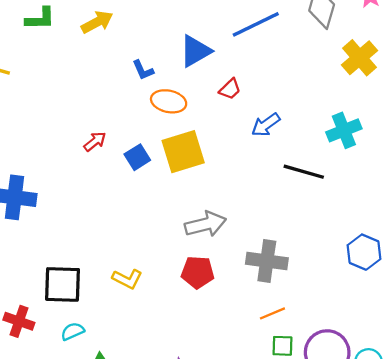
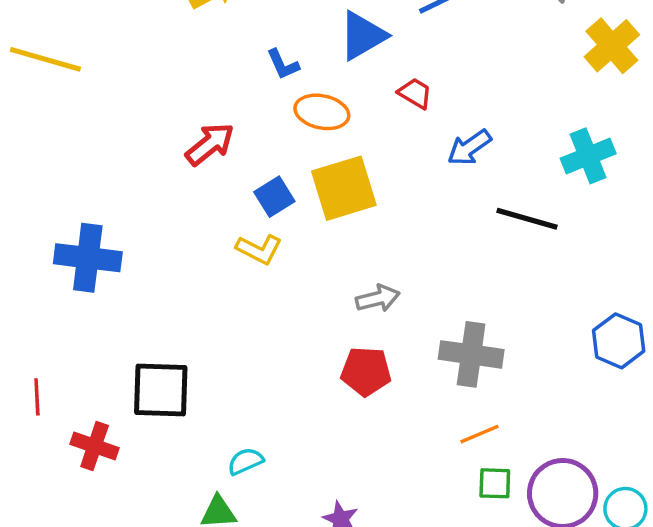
red trapezoid: (230, 89) -> (415, 93), turned -105
red arrow: (95, 142) -> (210, 144), moved, size x1.4
gray arrow: (205, 224) -> (378, 298), size x0.7
yellow L-shape: (127, 279) -> (259, 249), moved
cyan semicircle: (73, 331) -> (246, 461), moved

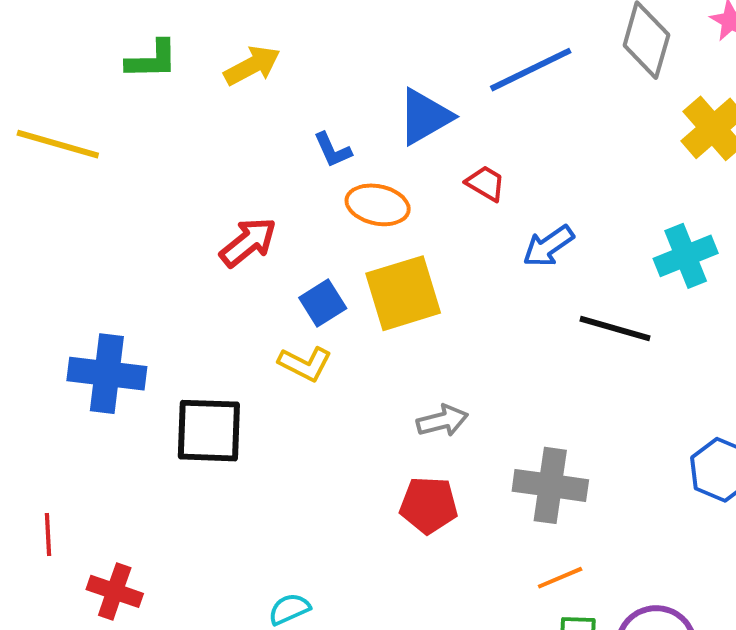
black square: (161, 390) -> (209, 431), moved

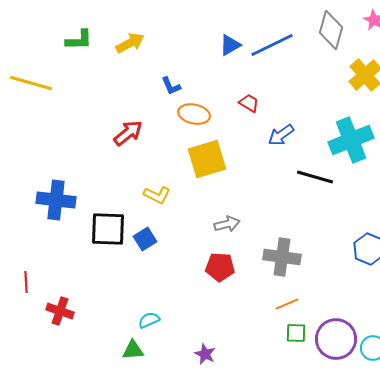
blue triangle: (425, 117) -> (230, 45), moved, size x0.7
cyan cross: (686, 256) -> (351, 140), size x1.4
blue square: (323, 303) -> (145, 239), moved

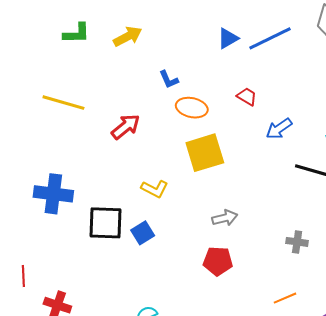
yellow line: (31, 83) -> (63, 103), moved
gray cross: (282, 257) -> (297, 242), moved, size x0.6

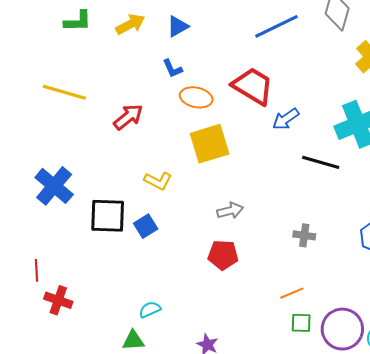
blue triangle: (228, 38) -> (178, 26), moved
red trapezoid: (247, 97) -> (253, 86), size x2.0
blue cross: (53, 194) -> (54, 186), turned 33
red line: (23, 276) -> (37, 270), moved

